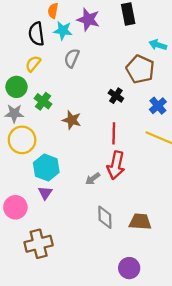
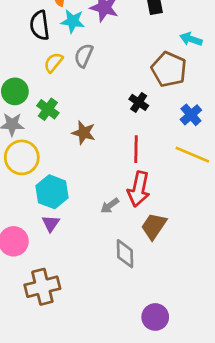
yellow semicircle: (33, 64) -> (53, 62), moved
brown trapezoid: (140, 222) -> (154, 226), moved, turned -60

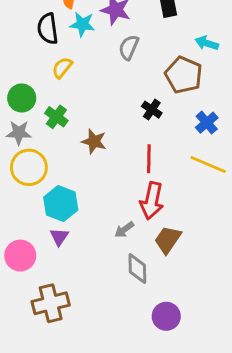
gray semicircle: (84, 56) -> (129, 47), moved
gray arrow: (110, 206) -> (124, 230), moved
purple circle: (155, 317) -> (166, 316), moved

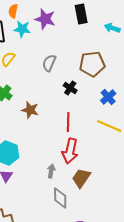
cyan arrow: (207, 43) -> (112, 28), moved
gray semicircle: (129, 47) -> (49, 63), moved
brown pentagon: (184, 75) -> (92, 64), turned -30
gray arrow: (124, 230) -> (51, 171), turned 136

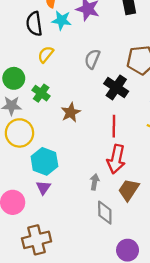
black cross: (70, 88) -> (116, 87), size x1.5
brown star: (30, 110) -> (71, 112), turned 30

